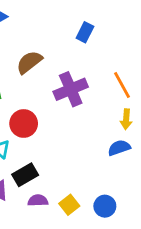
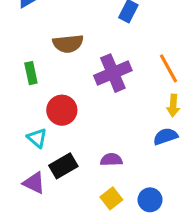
brown semicircle: (29, 62) -> (68, 44), turned -148
purple semicircle: (38, 200) -> (111, 160), moved

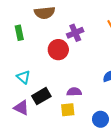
purple cross: (113, 73) -> (75, 33), size x0.7
red circle: (62, 110) -> (58, 50), moved
yellow square: (111, 198) -> (68, 110), moved, turned 32

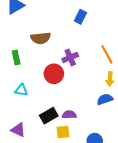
cyan triangle: (23, 77) -> (21, 90), moved, turned -32
black rectangle: (41, 96) -> (49, 116), moved

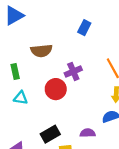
cyan triangle: (21, 90) -> (21, 98), moved
purple semicircle: (69, 115) -> (88, 133), moved

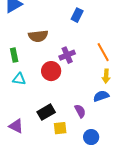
purple semicircle: (88, 133) -> (80, 111), turned 64

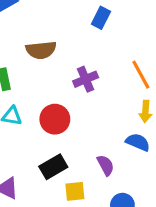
red circle: (51, 71) -> (55, 119), moved
blue semicircle: (101, 96) -> (138, 142), turned 42

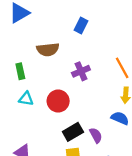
blue rectangle: (101, 18) -> (81, 26), moved
black rectangle: (53, 167) -> (73, 132), moved

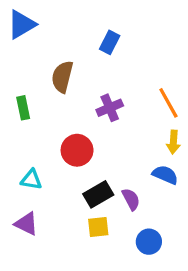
brown semicircle: (48, 50) -> (62, 77), turned 110
cyan triangle: (26, 99) -> (31, 180), moved

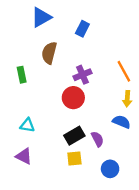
blue triangle: (21, 24) -> (41, 17), moved
red circle: (77, 150) -> (73, 98), moved

